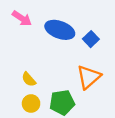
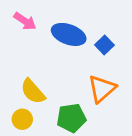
yellow semicircle: (29, 79) -> (33, 91), size x1.5
yellow circle: (31, 104) -> (22, 119), moved

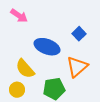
blue ellipse: (69, 34) -> (47, 47), moved

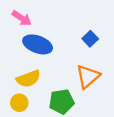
blue ellipse: (47, 47) -> (38, 44), moved
yellow semicircle: (25, 69) -> (28, 79), turned -70

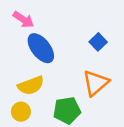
blue ellipse: (38, 44) -> (41, 48), turned 32

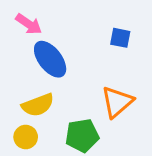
blue square: (98, 42) -> (120, 38), moved, turned -35

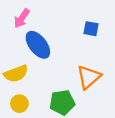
pink arrow: (29, 24) -> (22, 18), turned 90
yellow semicircle: (38, 105) -> (16, 74), moved

